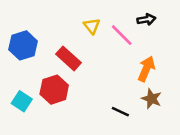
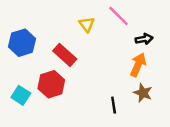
black arrow: (146, 19) -> (144, 39), moved
pink line: (122, 35) -> (118, 16), moved
black line: (120, 112) -> (114, 105), turned 56

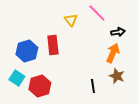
blue hexagon: (22, 43) -> (27, 51), moved
red rectangle: (65, 55) -> (53, 45), turned 42
red hexagon: (51, 84) -> (40, 86), moved

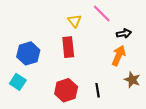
red rectangle: (53, 45) -> (68, 47), moved
brown star: (117, 76) -> (132, 80), moved
red hexagon: (40, 86) -> (66, 90), moved

